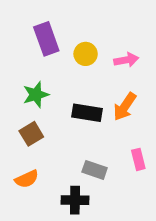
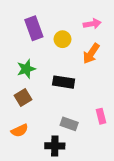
pink arrow: (126, 60) -> (92, 24), moved
orange arrow: (125, 107) -> (91, 54), moved

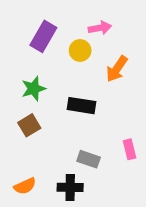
pink arrow: (92, 24) -> (100, 28), moved
purple rectangle: (34, 28) -> (43, 36), turned 50
orange semicircle: (20, 131) -> (25, 186), moved

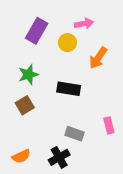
black cross: (70, 187) -> (59, 157), turned -30

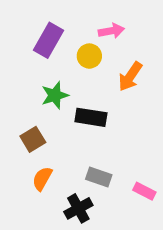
green star: (28, 75) -> (55, 95), moved
pink rectangle: (109, 125) -> (144, 191), moved, turned -49
orange semicircle: (21, 156) -> (42, 179), moved, turned 144

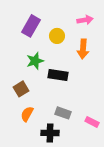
pink arrow: (111, 31) -> (85, 20), moved
orange arrow: (130, 76) -> (83, 49), turned -30
black cross: (78, 208) -> (50, 133), turned 30

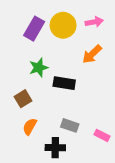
yellow circle: (57, 36) -> (63, 25), moved, size x1.5
orange arrow: (83, 49) -> (92, 54), turned 42

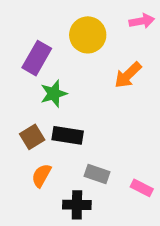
pink arrow: (94, 22) -> (142, 21), moved
purple rectangle: (34, 29) -> (37, 58), moved
black rectangle: (64, 83) -> (68, 135), moved

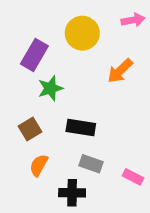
black rectangle: (68, 135) -> (81, 127), moved

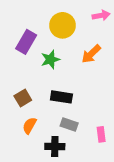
green star: (50, 88) -> (50, 59), moved
pink rectangle: (133, 177) -> (101, 134), turned 56

